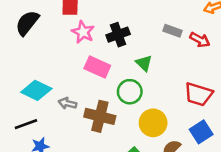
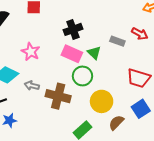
gray rectangle: (173, 31) -> (117, 41), moved
pink star: (83, 32) -> (31, 52), moved
pink rectangle: (97, 67) -> (72, 54), moved

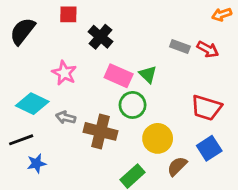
black cross: (73, 29) -> (100, 37), moved, turned -30
gray rectangle: (117, 41) -> (180, 46), moved

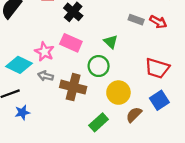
pink star: (64, 73) -> (44, 52), moved
pink rectangle: (119, 76) -> (71, 43), moved

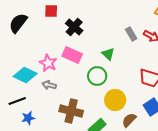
gray rectangle: (136, 20) -> (131, 34), turned 40
brown cross: (73, 87) -> (71, 111), moved

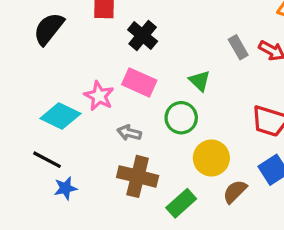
gray arrow: (49, 85) -> (129, 133), moved
black line: (17, 101) -> (47, 160), turned 48

